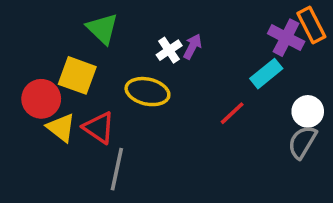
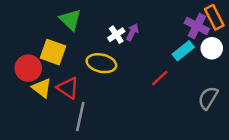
white circle: (308, 111) -> (212, 48), moved

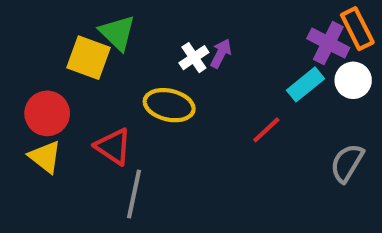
yellow square: (53, 52) -> (88, 58), moved
yellow triangle: (42, 88) -> (45, 157), moved

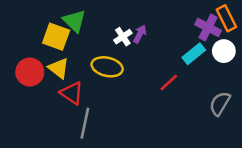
yellow triangle: (45, 157) -> (59, 68), moved

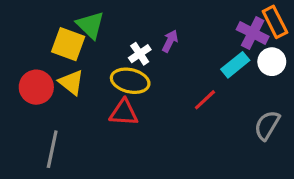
white cross: (123, 37) -> (140, 54), moved
red triangle: (72, 93) -> (124, 113), moved, turned -30
gray line: (85, 123) -> (52, 149), moved

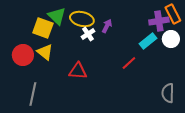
purple cross: (253, 33) -> (159, 21), turned -36
yellow ellipse: (130, 81) -> (82, 19), moved
gray semicircle: (267, 125) -> (168, 93), moved, turned -30

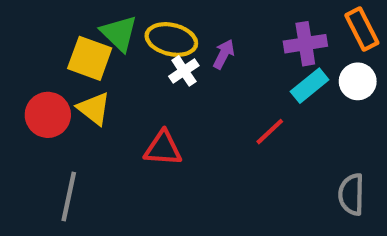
purple cross: (159, 21) -> (305, 44), moved

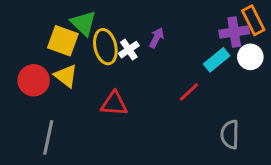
yellow ellipse: (171, 39) -> (105, 47), moved, turned 64
purple cross: (305, 44) -> (234, 32), moved
gray semicircle: (351, 194) -> (230, 134), moved

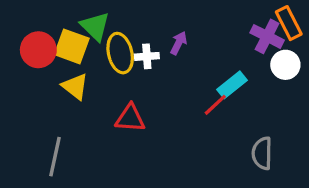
purple cross: (234, 32) -> (267, 36), turned 36
white cross: (129, 50) -> (147, 56), turned 30
cyan rectangle: (217, 60) -> (232, 85), moved
red circle: (34, 80) -> (38, 50), moved

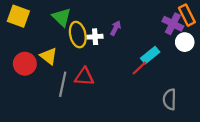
yellow square: (72, 46) -> (18, 16), moved
red circle: (38, 50) -> (25, 64), moved
gray line: (55, 157) -> (63, 84), moved

